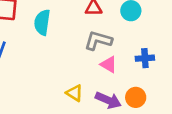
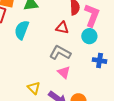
blue cross: (145, 58) -> (100, 61), moved

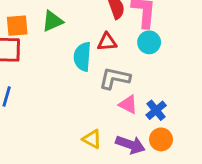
cyan semicircle: (22, 30) -> (82, 57), moved
blue cross: (100, 61) -> (156, 110), moved, turned -32

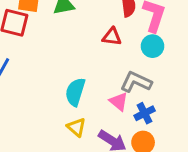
cyan semicircle: (82, 57) -> (75, 92), moved
gray L-shape: (115, 78) -> (136, 82), moved

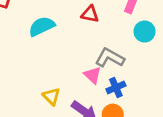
cyan circle: (152, 46) -> (145, 32), moved
cyan semicircle: (75, 92) -> (42, 26), moved, turned 44

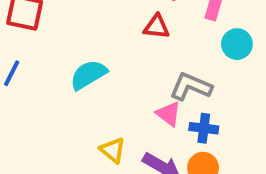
cyan semicircle: (42, 26) -> (88, 75), moved
blue cross: (116, 87) -> (204, 128), turned 36

